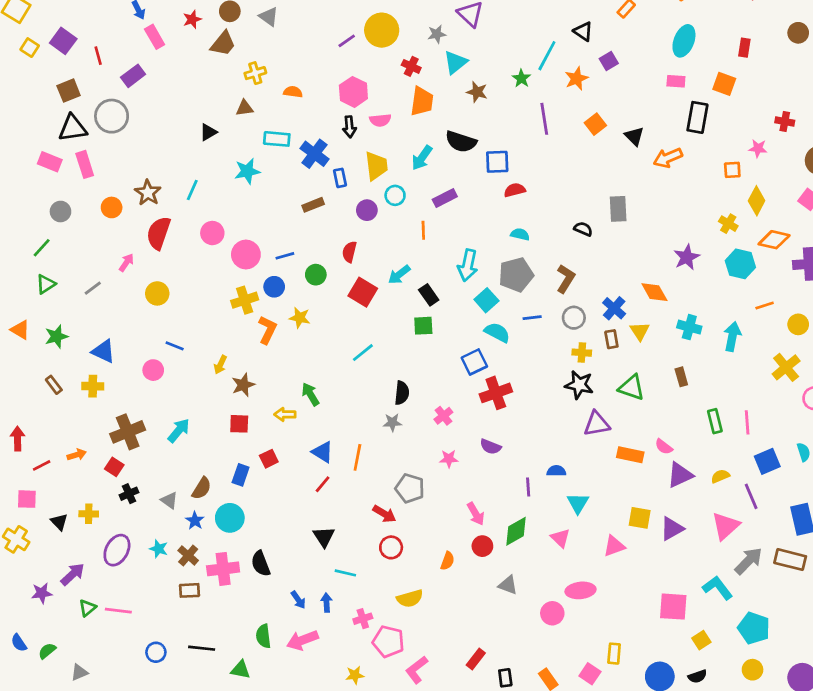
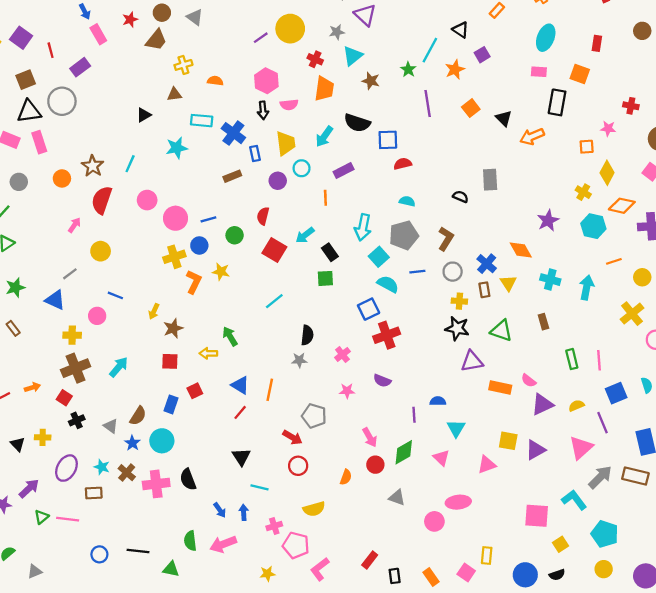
gray line: (93, 288) -> (70, 274), moved
yellow cross: (93, 386) -> (72, 335), moved
brown rectangle: (189, 590) -> (94, 493), moved

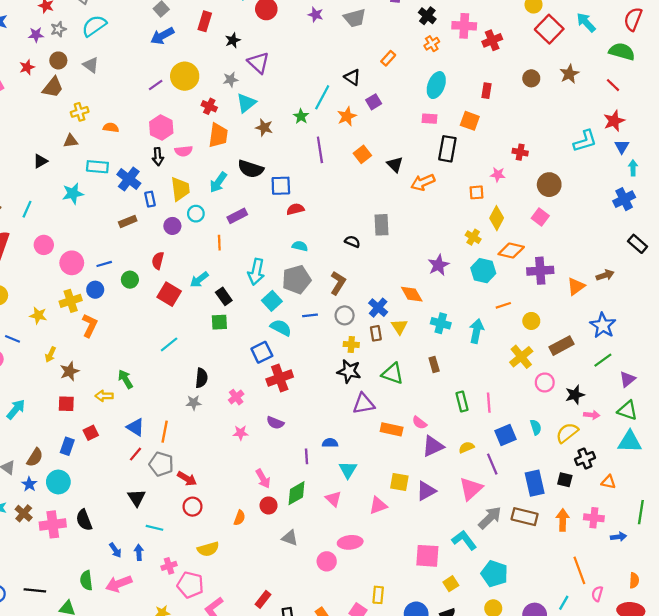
yellow star: (221, 272) -> (38, 315), moved
gray pentagon: (314, 416) -> (161, 464), moved

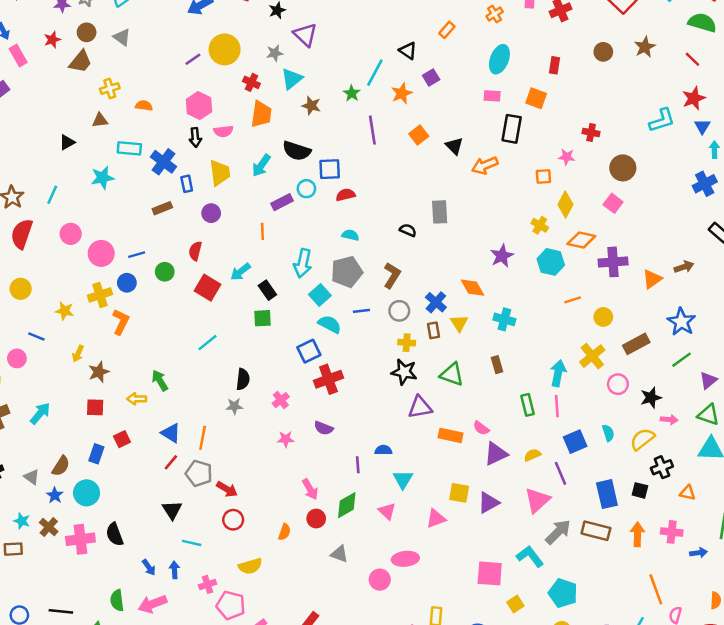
cyan circle: (196, 214) -> (306, 189), moved
cyan arrow: (477, 331) -> (558, 373), moved

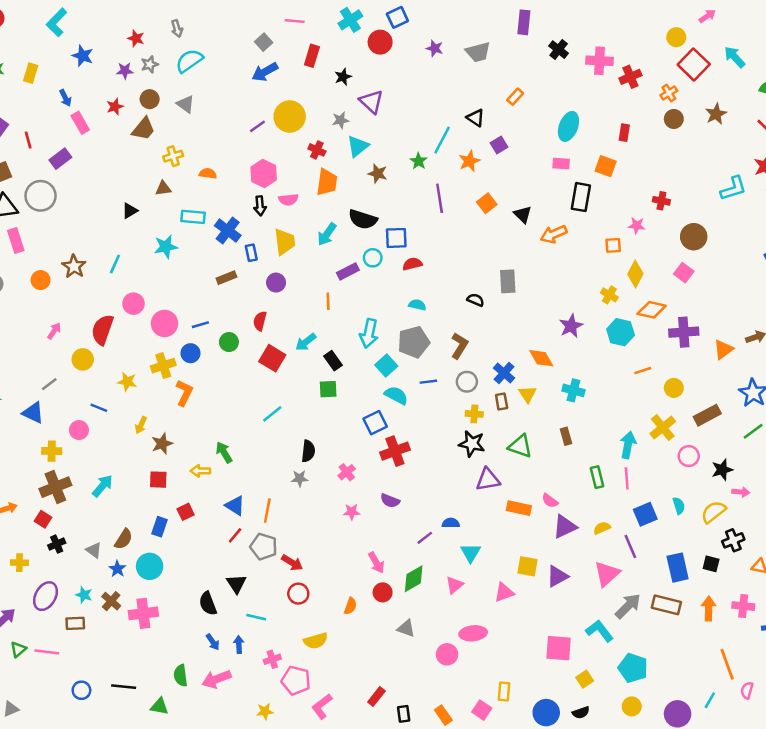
orange cross: (495, 14) -> (669, 93), moved
red semicircle: (22, 234) -> (103, 330), moved
purple line: (358, 465) -> (425, 538), turned 56
pink triangle: (387, 511) -> (454, 585), turned 36
black semicircle: (115, 534) -> (208, 604), moved

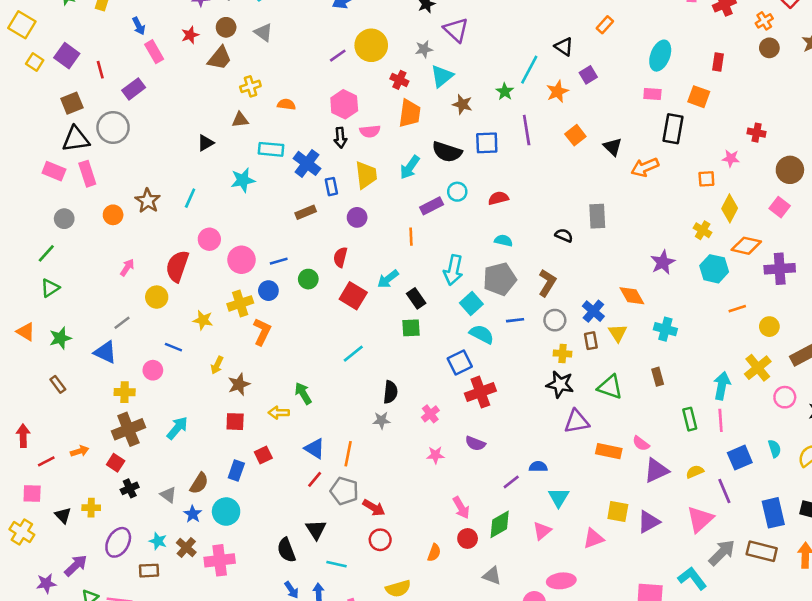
blue square: (396, 238) -> (487, 143), moved

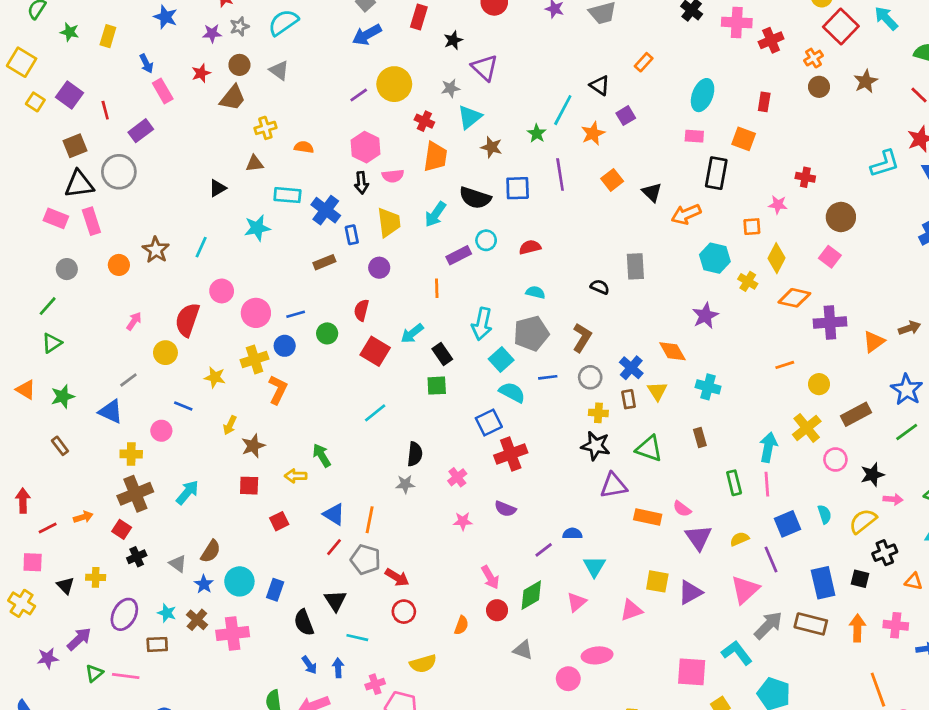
cyan hexagon: (714, 269) -> (715, 258), moved
blue rectangle: (236, 470) -> (275, 590), moved
purple triangle: (656, 470) -> (698, 538), turned -40

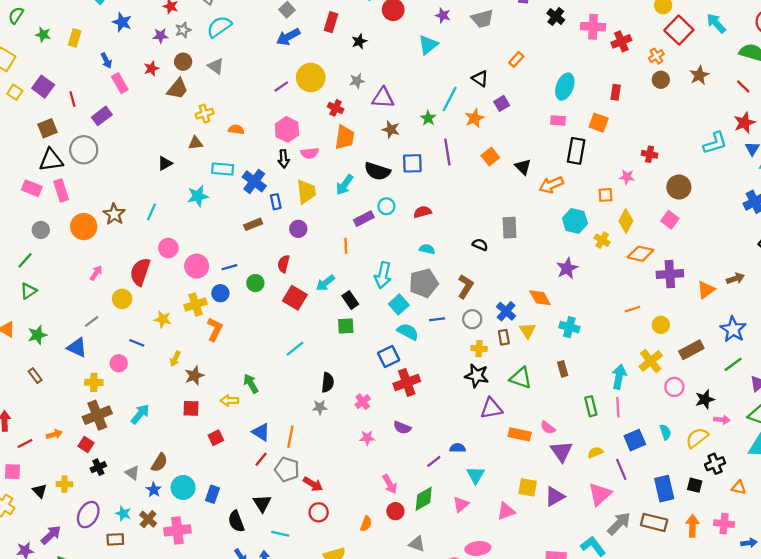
purple triangle: (485, 68) -> (383, 98), moved, turned -40
cyan triangle: (470, 117) -> (428, 45), moved
orange circle: (119, 265) -> (84, 227), size x1.5

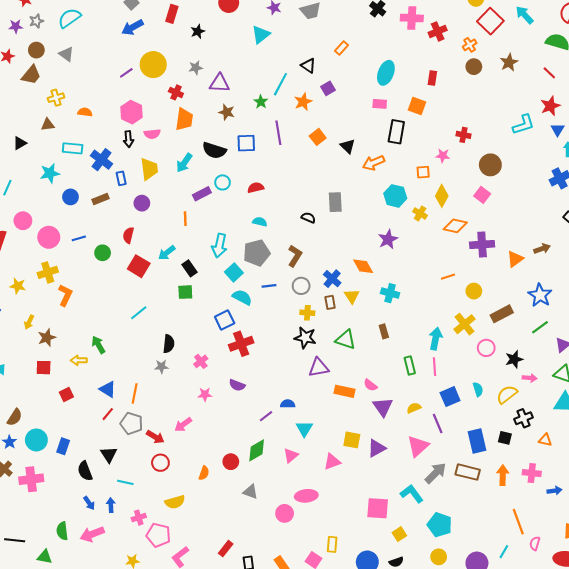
blue circle: (220, 293) -> (70, 197), moved
pink arrow: (390, 484) -> (183, 424), moved, turned 84

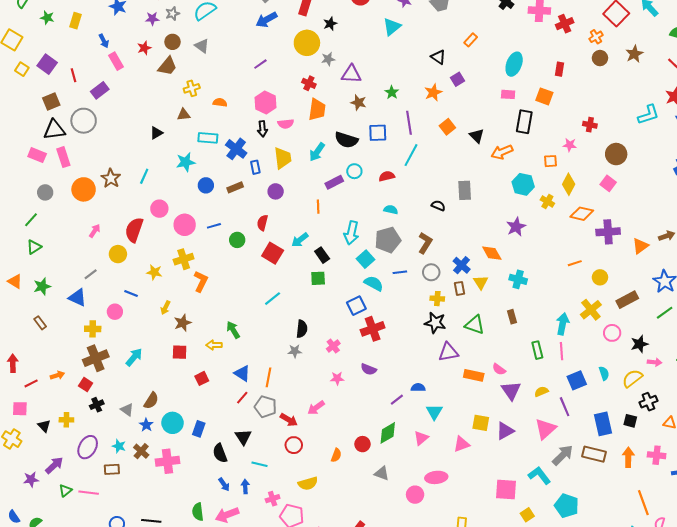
yellow circle: (153, 65) -> (307, 43), moved
cyan line: (280, 84) -> (411, 155), moved

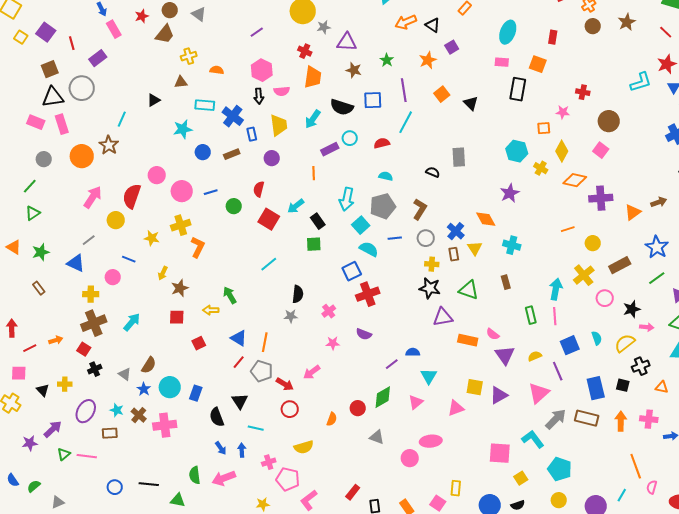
orange arrow: (502, 152) -> (406, 22), moved
cyan line: (144, 176) -> (122, 119), moved
pink arrow: (95, 231) -> (93, 197), size x1.6

